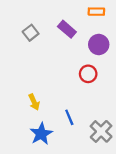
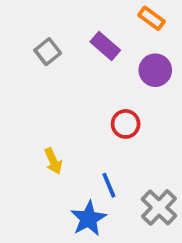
orange rectangle: (96, 12) -> (152, 18), turned 35
red circle: (88, 74) -> (126, 124), moved
blue star: (41, 134) -> (88, 219), moved

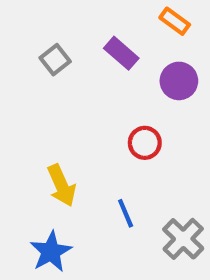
yellow arrow: (53, 161) -> (62, 186), size x1.4
blue star: (88, 219) -> (51, 252), moved

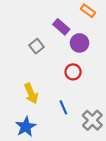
gray square: (55, 60) -> (37, 46), moved
purple circle: (179, 81) -> (79, 43), moved

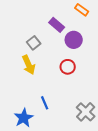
yellow arrow: (31, 93) -> (29, 65), moved
blue line: (63, 107) -> (45, 103), moved

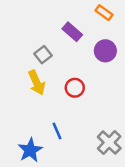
purple circle: (74, 40) -> (105, 51), moved
red circle: (68, 67) -> (75, 88), moved

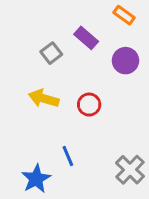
gray square: (43, 55) -> (51, 53), moved
yellow arrow: (37, 83) -> (44, 98), turned 130

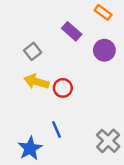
gray square: (51, 53) -> (33, 51), moved
red circle: (89, 105) -> (63, 88), moved

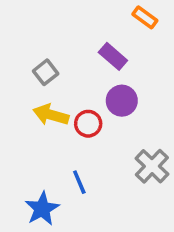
purple rectangle: (72, 31) -> (113, 56), moved
purple circle: (104, 50) -> (122, 101), moved
gray cross: (108, 141) -> (152, 166), moved

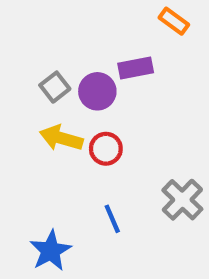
purple rectangle: (113, 56) -> (136, 68), turned -52
purple circle: (122, 101) -> (97, 91), moved
blue line: (79, 182) -> (112, 219), moved

